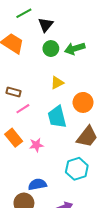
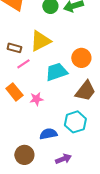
yellow triangle: (57, 83) -> (40, 41), moved, size x1.6
cyan trapezoid: (57, 117) -> (56, 72), turned 85
blue semicircle: (37, 184) -> (48, 134), moved

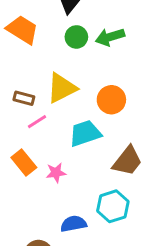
orange circle: (81, 58) -> (111, 100), moved

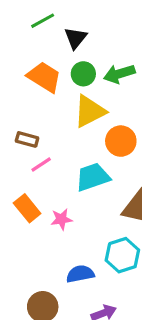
orange trapezoid: (22, 30) -> (44, 77), moved
yellow triangle: (62, 88) -> (90, 111), moved

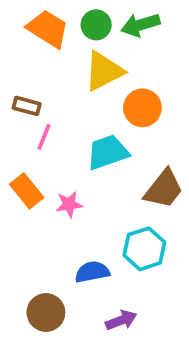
pink line: (41, 164) -> (44, 137), turned -35

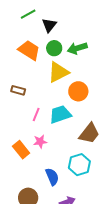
pink line: (44, 137) -> (36, 114), moved
orange rectangle: (27, 191) -> (21, 150), moved
blue semicircle: (92, 272) -> (52, 177), turned 78

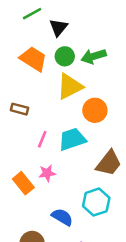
blue semicircle: (52, 177) -> (62, 217), turned -36

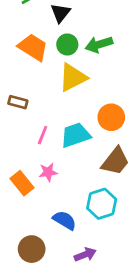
orange circle: (95, 110) -> (111, 117), moved

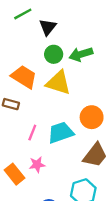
orange trapezoid: (33, 47) -> (24, 77), moved
yellow triangle: (73, 77) -> (58, 83), turned 44

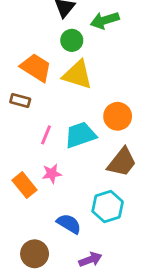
green arrow: (81, 54) -> (105, 20), moved

